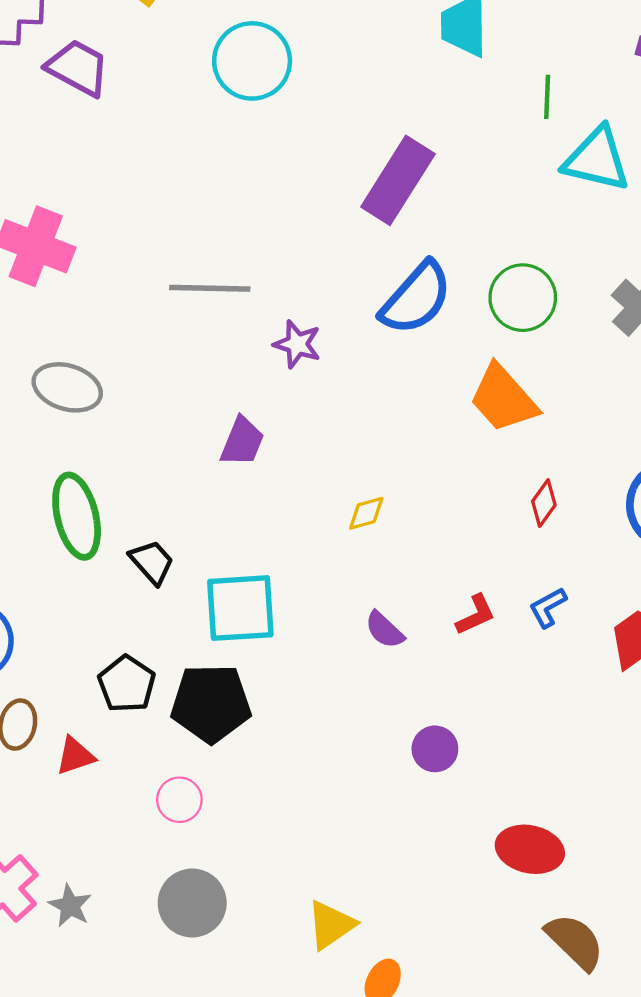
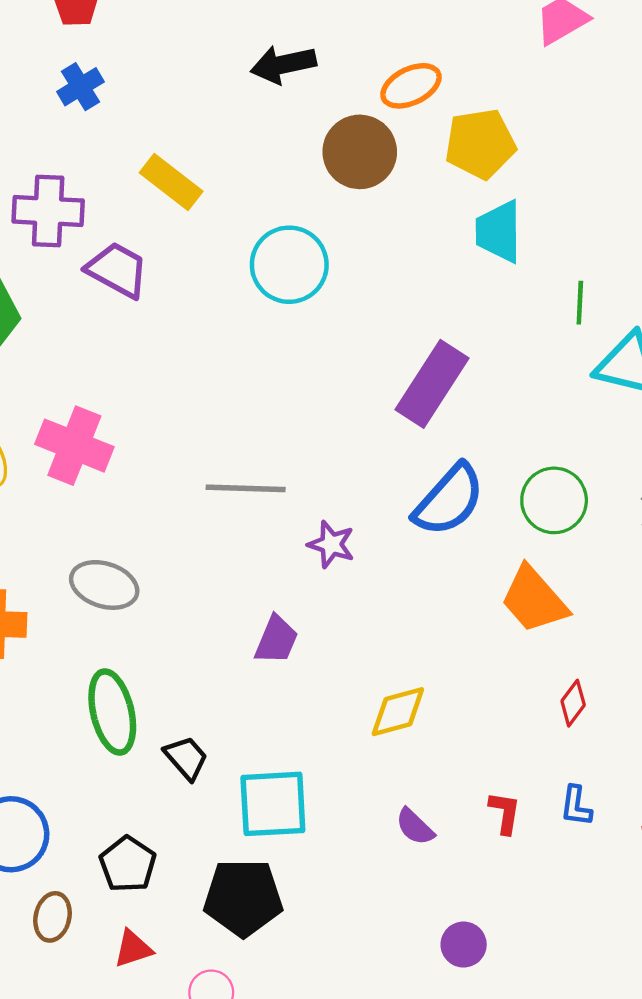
yellow diamond: (366, 513) -> (398, 712), size x1.5
blue L-shape: (548, 607) -> (576, 806), turned -54
red L-shape: (476, 615) -> (505, 813), turned -57
black pentagon: (127, 684) -> (128, 864), moved
red triangle: (75, 756) -> (133, 949), moved

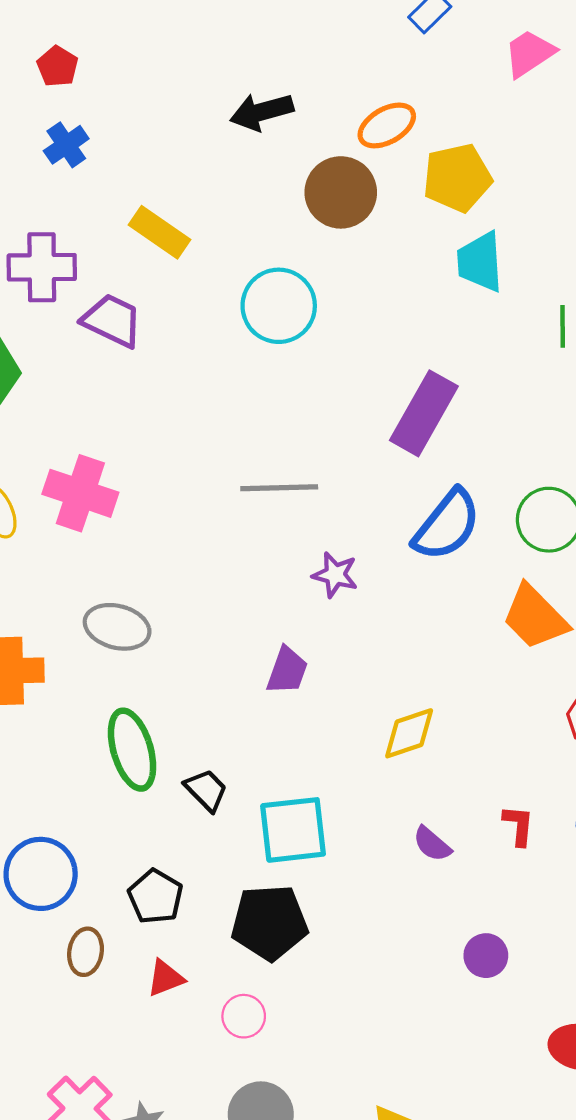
gray line: (246, 488) -> (279, 488), moved

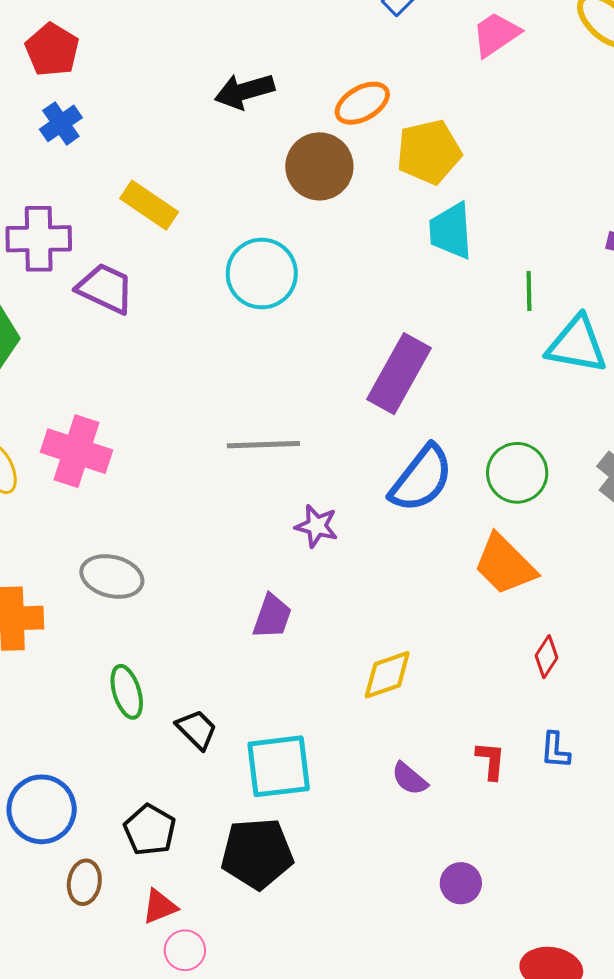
red pentagon: (57, 66) -> (52, 50), size x1.4
green ellipse: (132, 750) -> (127, 692), size x0.7
pink circle: (244, 1016) -> (185, 950), moved

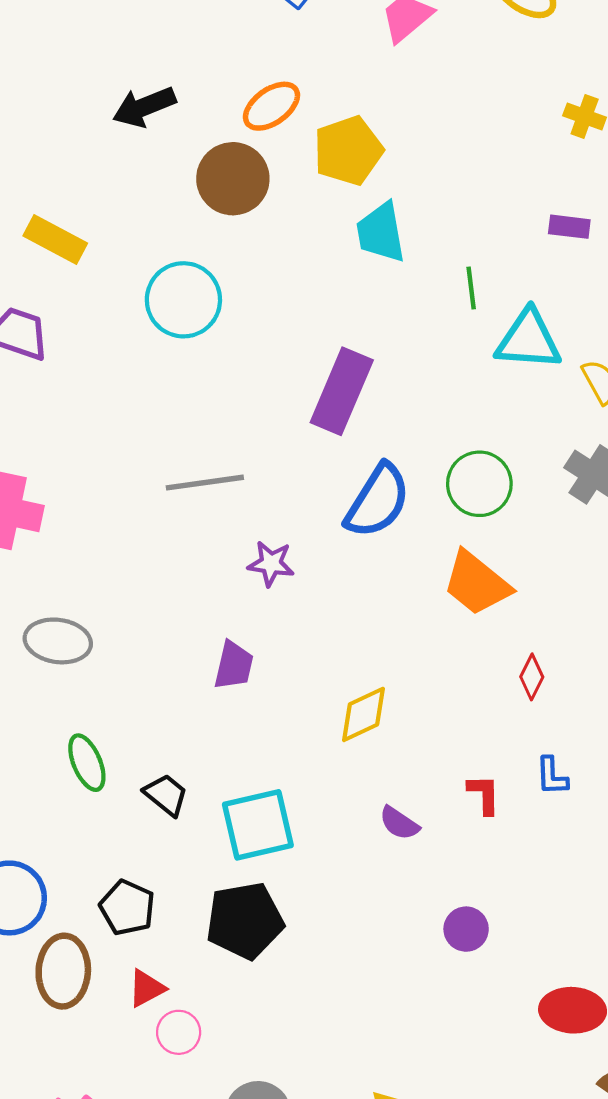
brown ellipse: (84, 882) -> (63, 971), size x1.5

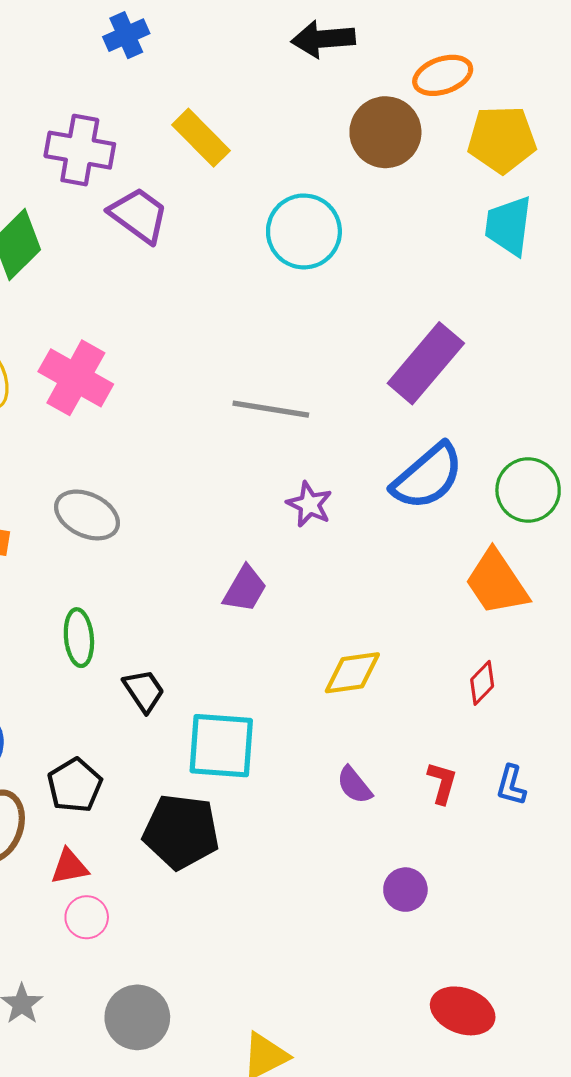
red diamond: (532, 677) -> (482, 683), moved
purple circle: (466, 929) -> (405, 890), moved

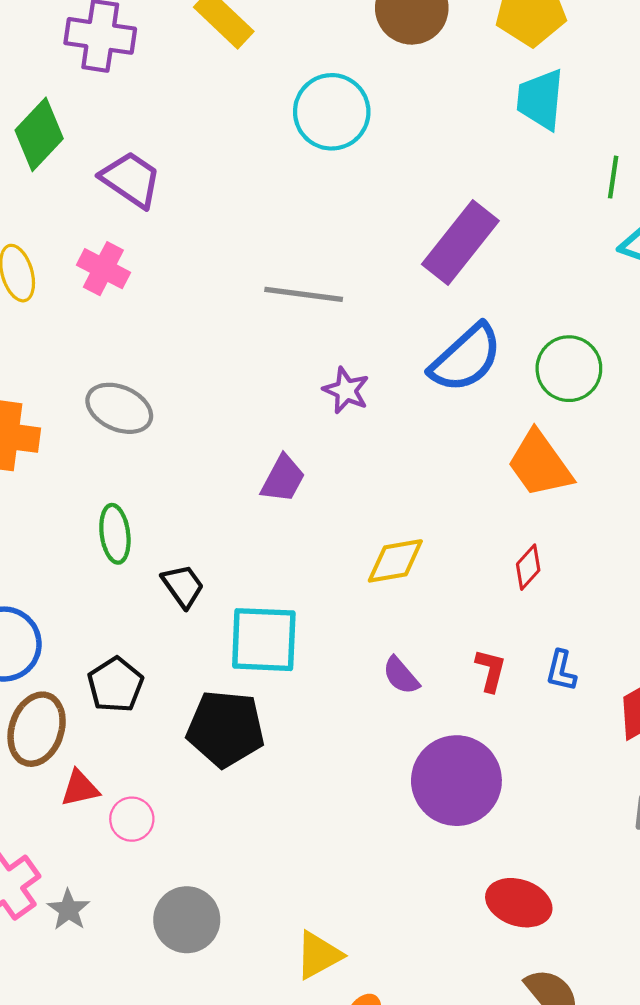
purple trapezoid: (139, 215) -> (131, 179), moved
pink cross: (76, 378) -> (103, 269), size x0.7
red triangle: (69, 867) -> (80, 788), moved
purple circle: (405, 890) -> (456, 781), size x2.0

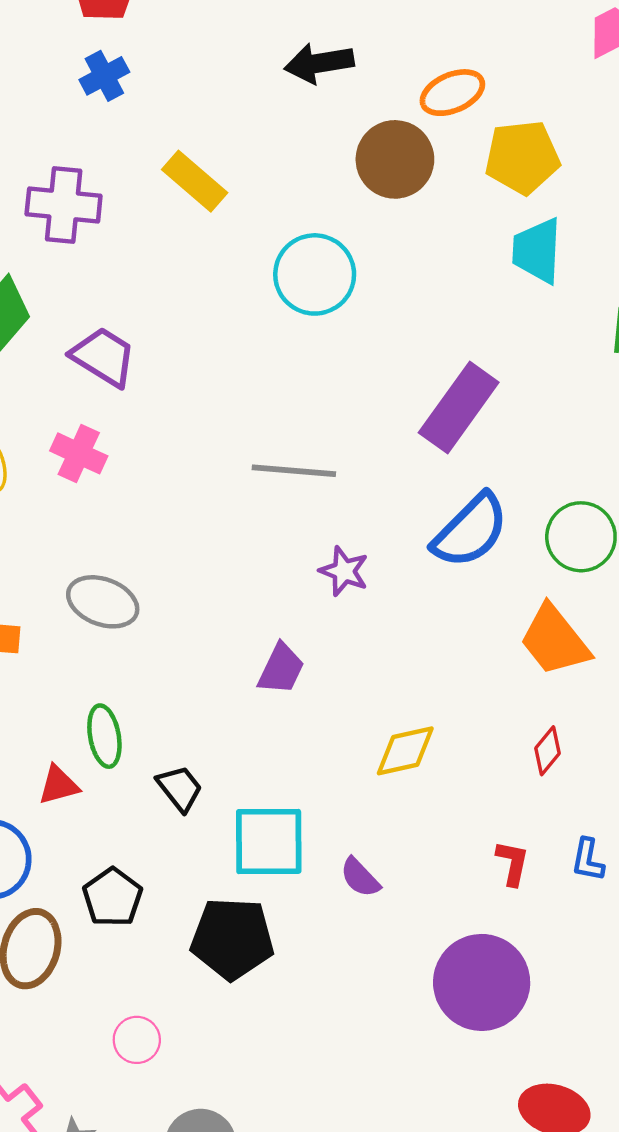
purple semicircle: (401, 676) -> (360, 877), moved
red triangle: (80, 788) -> (58, 785), moved

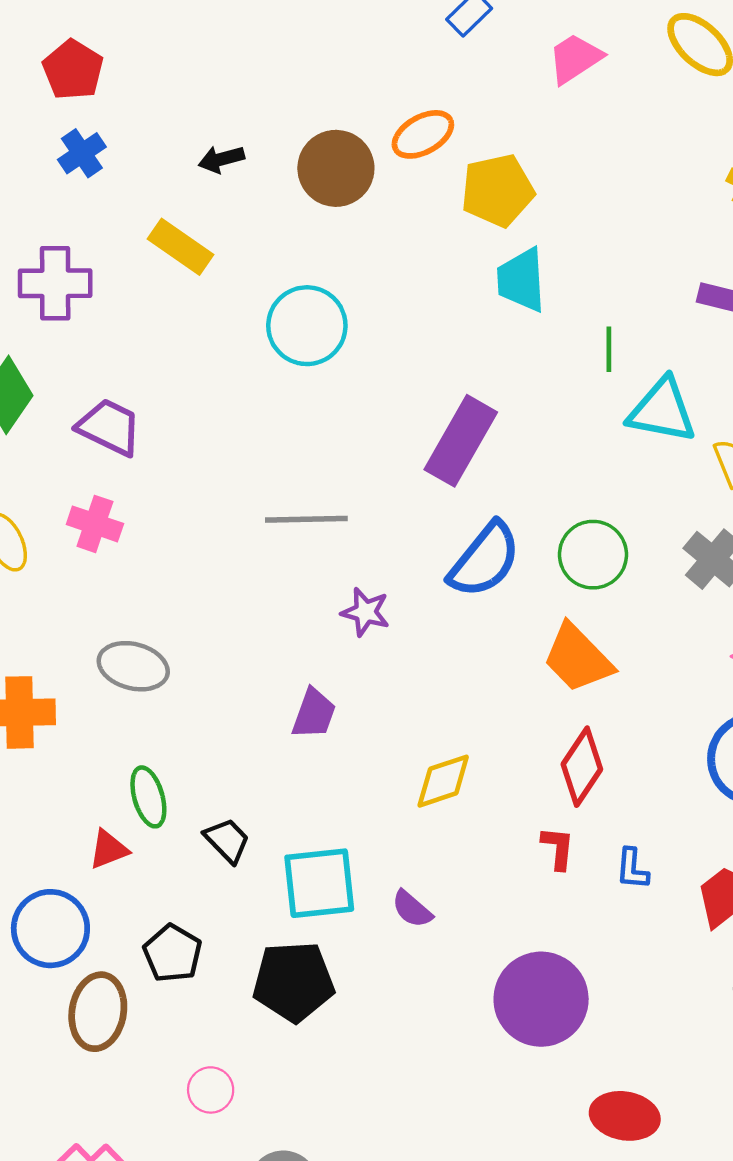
black arrow: (319, 63) -> (221, 159), moved, size x0.7
brown circle: (395, 159) -> (336, 168), moved
red diamond: (547, 751) -> (582, 767), size x1.6
red L-shape: (512, 863) -> (558, 848), moved

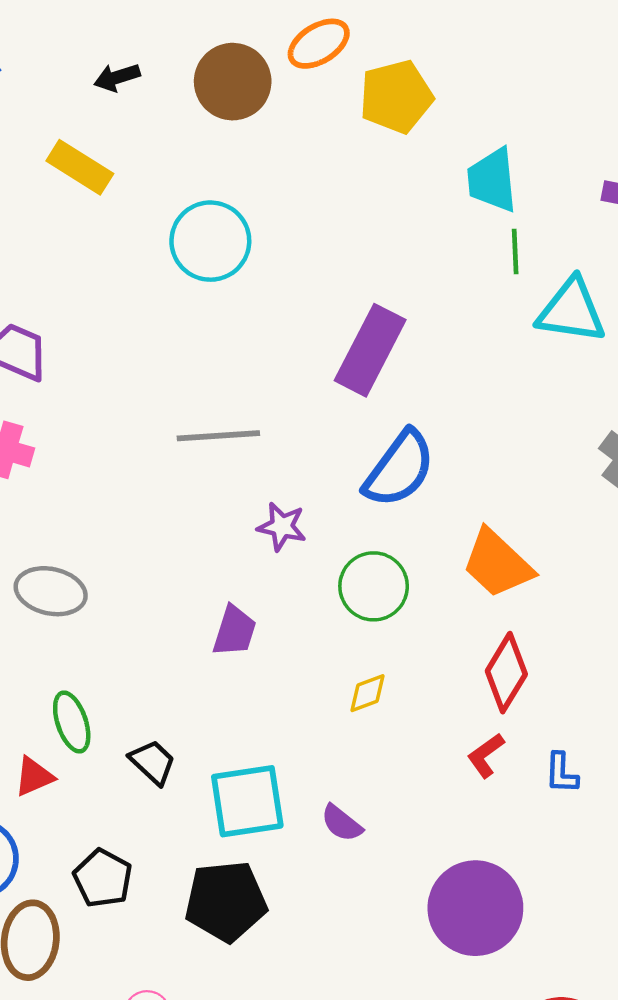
cyan trapezoid: (521, 280) -> (492, 180), moved
green circle: (593, 555) -> (374, 586), moved
yellow diamond: (443, 781) -> (367, 693), size x0.7
red L-shape: (558, 848) -> (486, 755), turned -129

